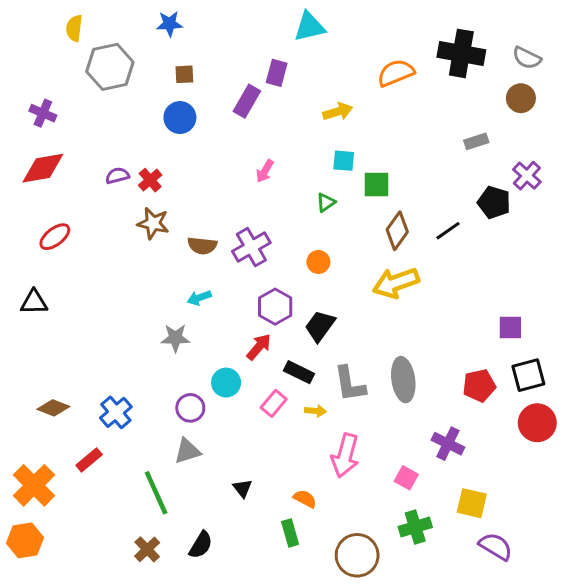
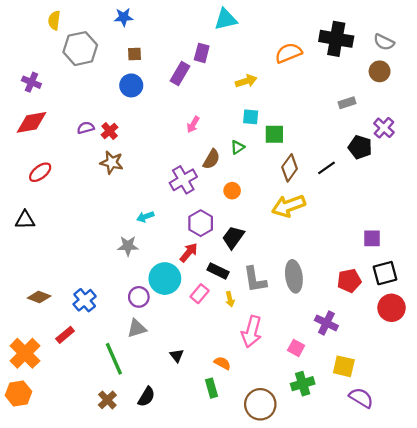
brown semicircle: (202, 246) -> (211, 159), moved, turned -66
cyan circle: (226, 383) -> (165, 279), size x1.5
yellow arrow: (315, 411) -> (230, 299), turned 72

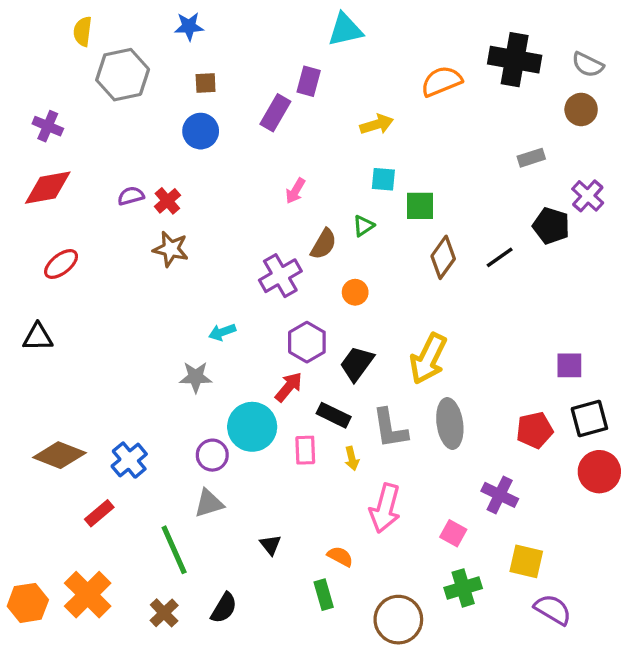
yellow arrow: (288, 206) -> (428, 359), moved, turned -44
pink rectangle: (200, 294) -> (305, 450), turned -42
brown diamond: (39, 297) -> (59, 455), size x1.4
orange cross: (25, 353) -> (88, 595), moved

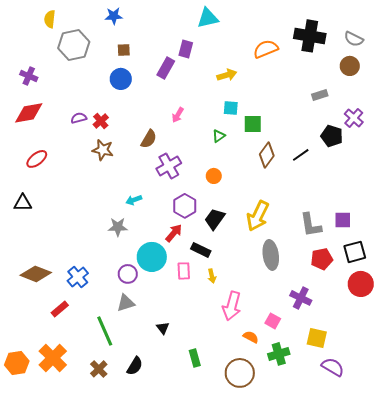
brown semicircle: (324, 244) -> (149, 139), moved
gray L-shape: (390, 428) -> (311, 225), moved
orange semicircle: (340, 556) -> (251, 337), moved

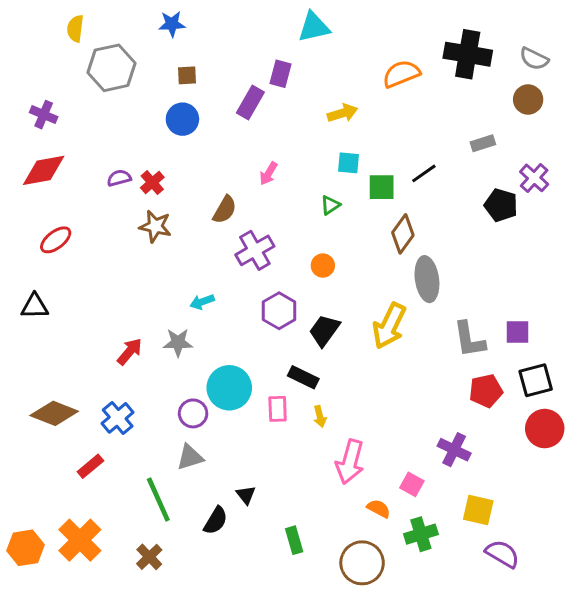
black line: (301, 155) -> (424, 173), moved
red arrow: (174, 233) -> (130, 352), moved
gray ellipse: (271, 255) -> (427, 279), moved
black semicircle: (135, 366) -> (216, 521), moved

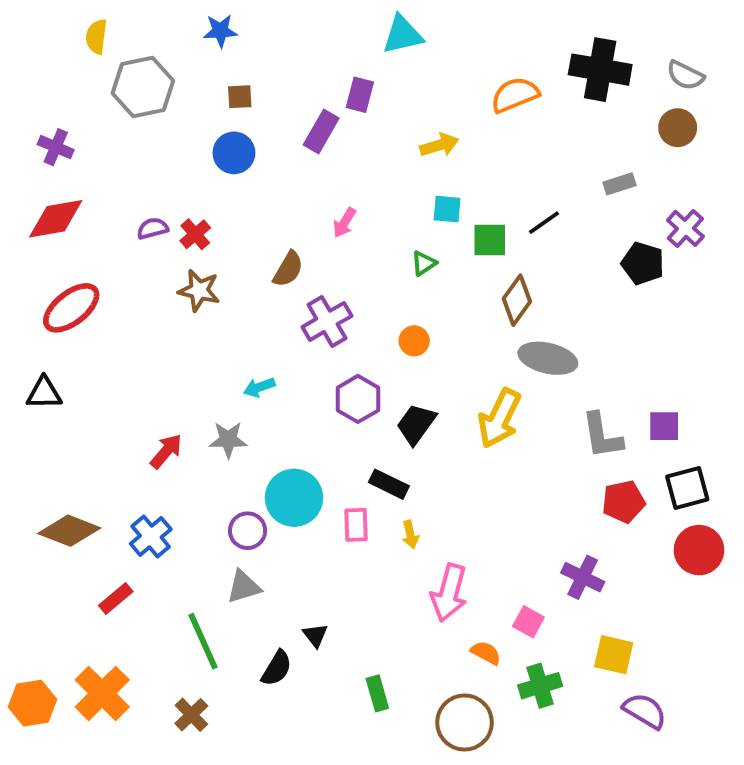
red ellipse: (56, 240) -> (71, 308), size x1.4
gray ellipse: (427, 279) -> (548, 358), turned -69

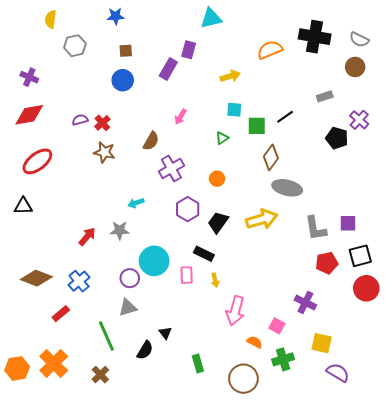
gray hexagon: (143, 87) -> (75, 46), size x0.7
yellow arrow: (499, 418) -> (262, 219), turned -132

